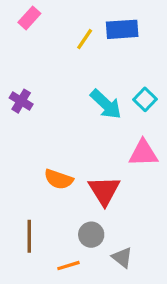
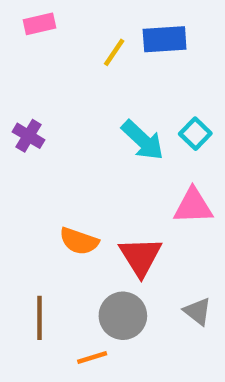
pink rectangle: (29, 18) -> (39, 24), turned 35
gray circle: (91, 235) -> (123, 316), size x1.4
gray triangle: (122, 257) -> (197, 311), moved

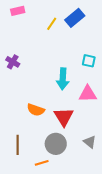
blue rectangle: (165, 39) -> (75, 18), turned -36
cyan square: (195, 134) -> (89, 61), turned -32
cyan arrow: (143, 140) -> (63, 79), moved, turned 50

